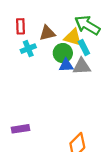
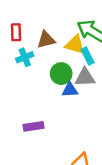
green circle: (63, 53) -> (61, 74), moved
blue triangle: (66, 65) -> (70, 90), moved
purple rectangle: (21, 129) -> (34, 126), moved

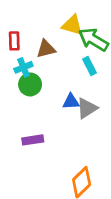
yellow triangle: (75, 45) -> (72, 25), moved
green circle: (61, 74) -> (30, 84), moved
gray triangle: (85, 77) -> (87, 108), moved, turned -30

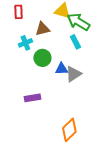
red rectangle: (14, 41) -> (18, 12), moved
green circle: (30, 84) -> (42, 58), moved

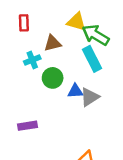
cyan rectangle: (75, 42) -> (92, 59), size x1.5
purple rectangle: (32, 98) -> (27, 126), moved

